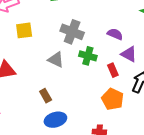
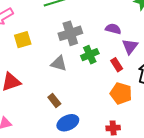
gray cross: (72, 32) -> (70, 33), turned -30
purple triangle: (129, 54) -> (130, 46), turned 48
green cross: (88, 56) -> (90, 55), turned -30

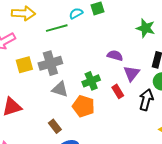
gray cross: (70, 33) -> (50, 63), moved
orange pentagon: (121, 93) -> (83, 106), moved

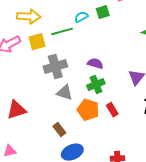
purple semicircle: (115, 56) -> (95, 63), moved
yellow square: (24, 65) -> (37, 42), moved
red rectangle: (118, 91) -> (112, 110), moved

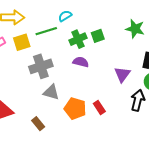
green square: (103, 12) -> (98, 36), moved
green cross: (96, 84) -> (78, 39), moved
brown rectangle: (59, 130) -> (38, 124), moved

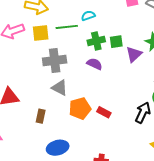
purple triangle: (122, 74) -> (134, 54), moved
orange pentagon: (75, 108) -> (80, 108), turned 30
red rectangle: (99, 108) -> (104, 112), turned -40
brown rectangle: (38, 124) -> (41, 116), turned 40

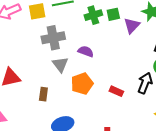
purple semicircle: (95, 64) -> (86, 51), moved
gray triangle: (60, 88) -> (60, 64), turned 30
red rectangle: (104, 112) -> (116, 91), moved

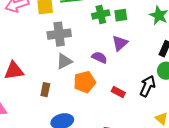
purple triangle: (132, 26) -> (120, 43), moved
purple semicircle: (86, 51) -> (99, 57), moved
gray triangle: (60, 64) -> (64, 61), turned 36

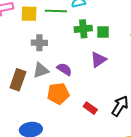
gray cross: (59, 34) -> (39, 43), size x0.7
purple semicircle: (99, 57) -> (64, 69), moved
brown rectangle: (45, 90) -> (18, 80), moved, size x1.5

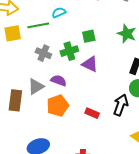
green cross: (83, 29) -> (69, 51), moved
gray cross: (39, 43) -> (43, 53), moved, turned 35
purple triangle: (98, 60) -> (90, 64), turned -48

